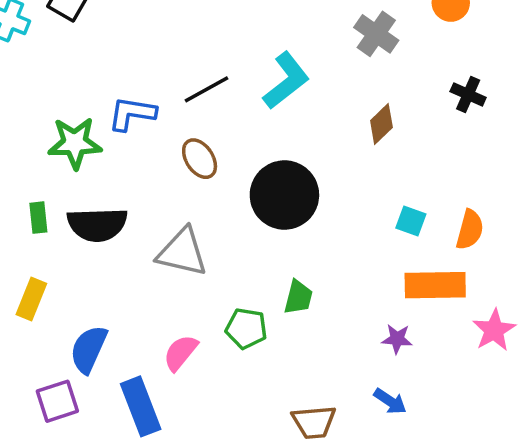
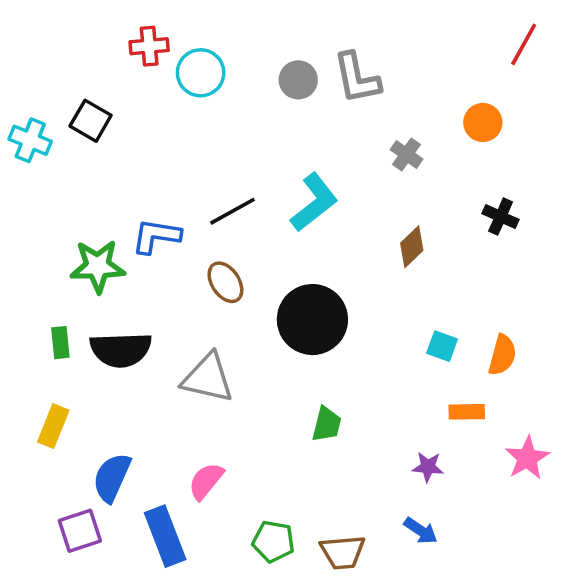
gray cross: (376, 34) -> (407, 154), size x0.7
orange rectangle: (435, 285) -> (467, 412), size x0.6
green pentagon: (246, 328) -> (273, 541), moved

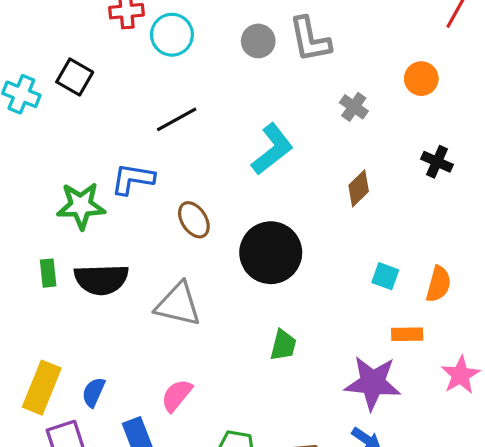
black line: (233, 211) -> (177, 119), moved
yellow rectangle: (53, 426) -> (42, 388), moved, size x1.4
purple star: (428, 467) -> (373, 383), size x2.0
blue semicircle: (112, 478) -> (94, 392), size x0.7

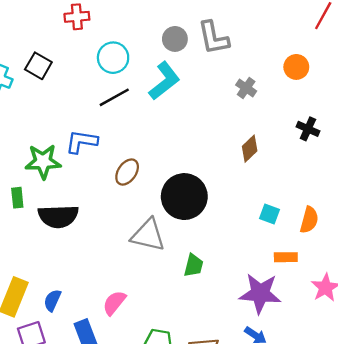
cyan circle: (172, 35) -> (113, 58), moved
cyan L-shape: (272, 149) -> (164, 81), moved
brown ellipse: (194, 220) -> (127, 172), turned 68
green rectangle: (48, 273) -> (17, 198), moved
gray triangle: (178, 304) -> (148, 235), moved

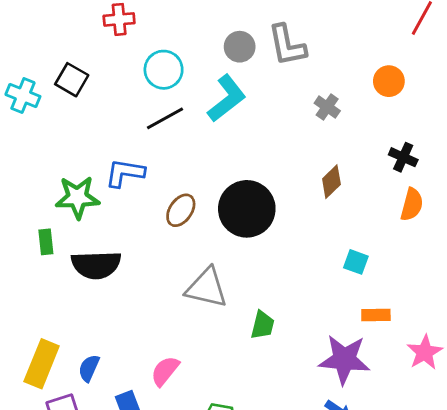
black circle: (184, 197) -> (247, 209), moved
orange semicircle: (309, 220) -> (412, 205), moved

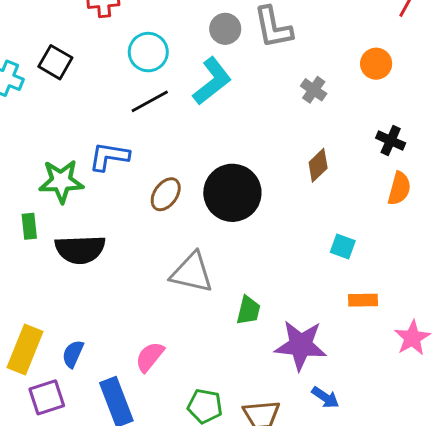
purple star: (344, 360) -> (301, 345), moved

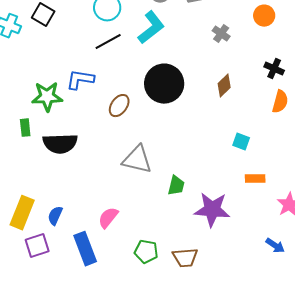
black circle: (232, 193) -> (164, 84), moved
blue arrow: (325, 397) -> (275, 246), moved

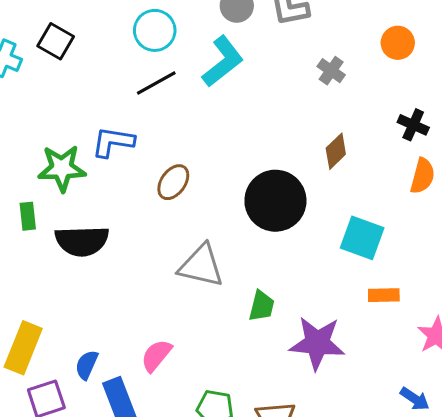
black circle: (164, 84) -> (275, 201), moved
cyan square: (241, 142) -> (362, 238), size x1.6
blue semicircle: (55, 216) -> (87, 365), moved

